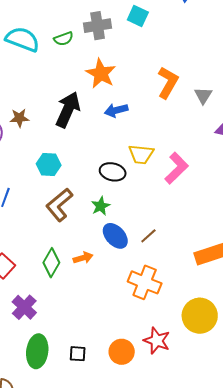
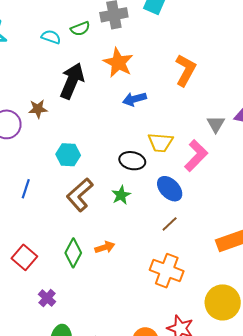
cyan semicircle: (22, 39) -> (51, 37), moved, size x0.6
gray triangle: (203, 95) -> (216, 124), moved
black arrow: (68, 110) -> (72, 81), moved
blue ellipse: (115, 236) -> (170, 189), moved
purple cross: (24, 307) -> (47, 298), size x0.7

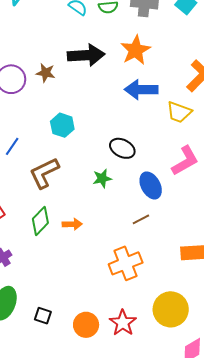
black arrow: (72, 81) -> (86, 55), turned 48
blue arrow: (134, 99) -> (141, 90), size x1.4
yellow trapezoid: (160, 142) -> (179, 112), moved
brown L-shape: (80, 195) -> (44, 173), moved
orange cross: (167, 271) -> (126, 263), turned 32

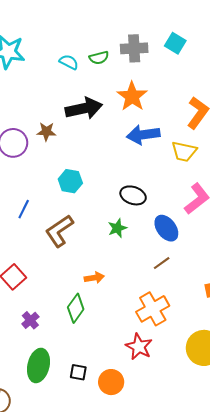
green diamond: (40, 221) -> (76, 308), moved
red star: (123, 323) -> (139, 347), moved
orange circle: (86, 325) -> (111, 382), moved

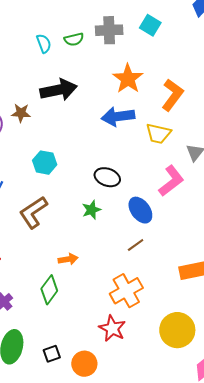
cyan semicircle: (69, 62) -> (44, 43), turned 42
orange star: (132, 96) -> (128, 79), moved
black square: (78, 372) -> (52, 354), turned -30

